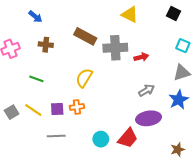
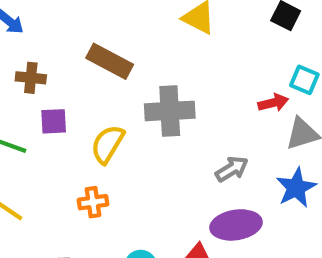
gray cross: (115, 48) -> (170, 111), moved
red arrow: (141, 57) -> (273, 103), moved
purple square: (57, 109) -> (54, 121), moved

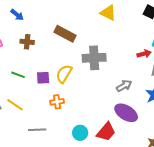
purple square: (54, 121) -> (43, 78), moved
purple ellipse: (236, 225) -> (126, 113), turned 40

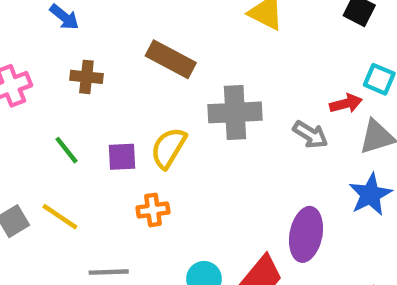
green line: (18, 75) -> (67, 150), turned 32
gray arrow: (124, 86) -> (310, 135), moved, turned 63
purple ellipse: (126, 113) -> (306, 234), turned 70

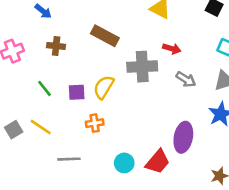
red arrow: (346, 104) -> (172, 49), moved, turned 30

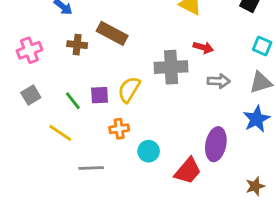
brown rectangle: (105, 36) -> (112, 33), moved
gray arrow: (186, 79) -> (219, 81), turned -30
green line: (44, 88) -> (73, 101), moved
gray square: (14, 130) -> (31, 95), moved
cyan circle: (124, 163) -> (149, 151), moved

